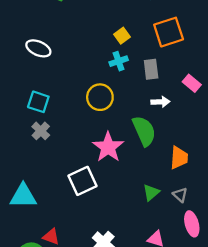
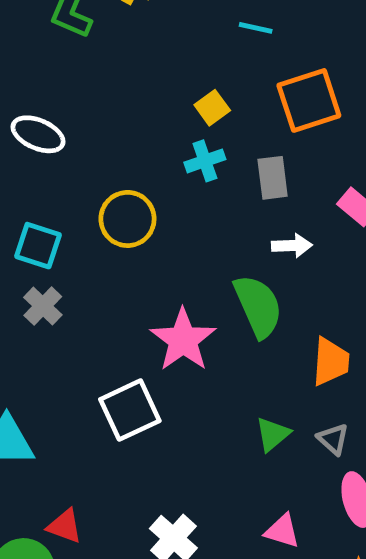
yellow circle: (100, 97) -> (127, 219), moved

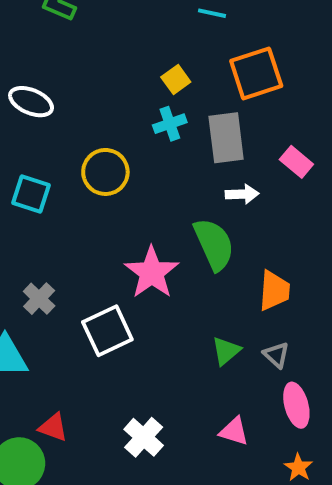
gray rectangle: (273, 178) -> (226, 138), size x1.4
gray cross: (43, 306) -> (39, 299), moved

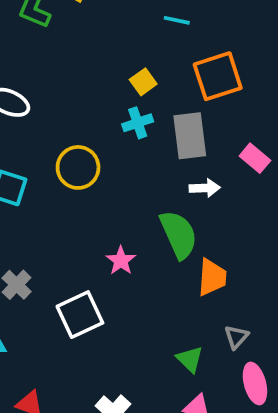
pink star: (152, 272) -> (121, 261), size x0.6
orange trapezoid: (274, 291) -> (212, 277), moved
green triangle: (226, 351) -> (190, 359), moved, turned -36
gray triangle: (276, 355) -> (236, 337), turned 30

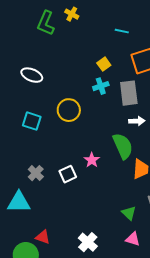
white square: (80, 315) -> (68, 174), moved, size x0.7

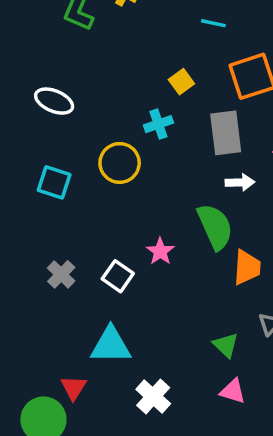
cyan cross: (101, 86) -> (158, 124), moved
white square: (68, 174) -> (118, 276), turned -30
cyan triangle: (19, 202) -> (111, 345), moved
red triangle: (43, 237) -> (74, 388), turned 42

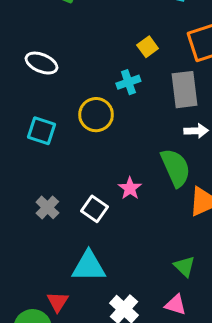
pink triangle: (233, 391) -> (176, 305), moved

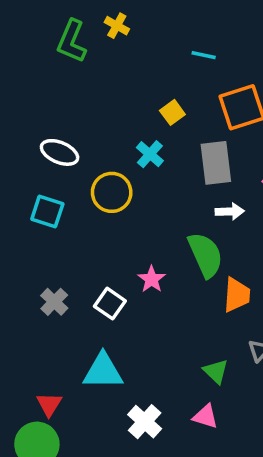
white ellipse: (42, 63) -> (60, 152), moved
cyan cross: (128, 82) -> (150, 154), turned -30
red triangle: (58, 302) -> (49, 404), moved

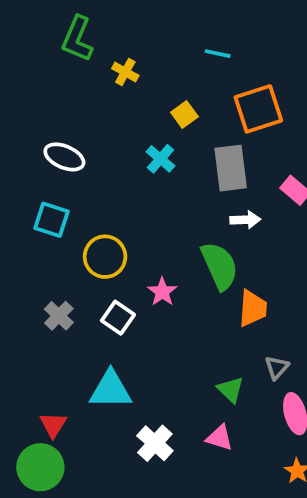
yellow cross: (117, 26) -> (125, 72), moved
yellow circle: (112, 192) -> (105, 257), moved

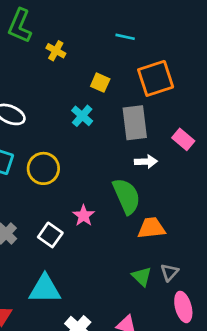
yellow square: (184, 114) -> (100, 83), turned -30
yellow circle: (105, 257) -> (43, 168), moved
orange trapezoid: (253, 308) -> (151, 228), turned -100
green triangle: (231, 390) -> (142, 276), moved

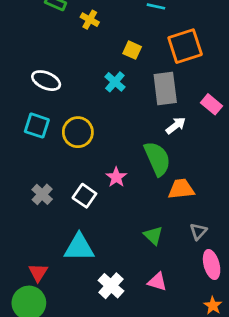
white arrow: (146, 162) -> (176, 126), turned -36
green triangle: (142, 276) -> (153, 235), moved

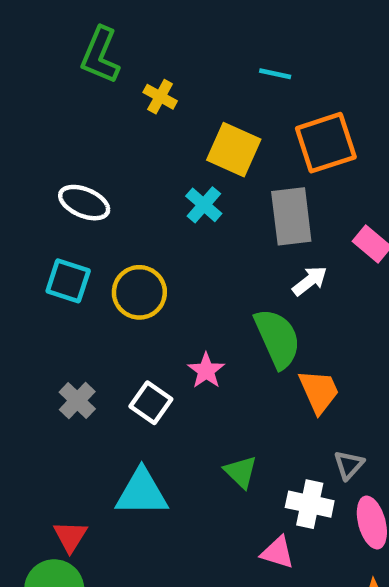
yellow square: (132, 50) -> (234, 150), size x1.6
orange trapezoid: (181, 189) -> (319, 391), turned 72
green triangle: (153, 235) -> (241, 472), moved
white cross: (111, 286) -> (310, 504), moved, turned -30

